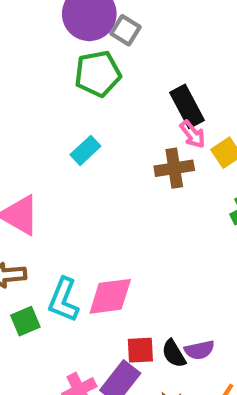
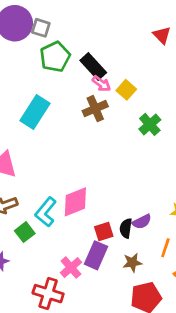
green pentagon: (98, 74) -> (55, 57), moved
cyan rectangle: (85, 150) -> (35, 112), size x1.6
cyan L-shape: (63, 300) -> (46, 212), turned 32
black semicircle: (174, 354) -> (126, 228), turned 54

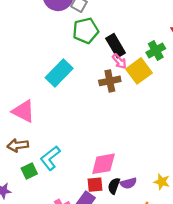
yellow square: (126, 90) -> (139, 71), size x1.5
green cross: (150, 124) -> (156, 51), moved
pink diamond: (75, 202) -> (103, 164), moved

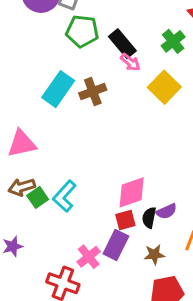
green pentagon: (86, 31) -> (82, 31), turned 30
yellow square: (139, 71) -> (164, 87), moved
brown cross: (110, 81) -> (93, 92), moved
pink triangle: (23, 111) -> (22, 144), turned -30
green square: (29, 171) -> (38, 197), moved

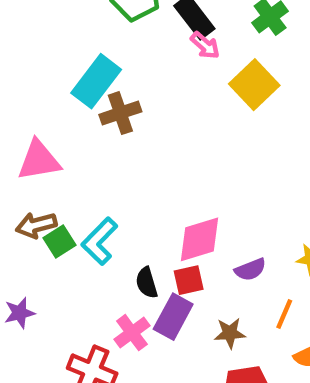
brown cross: (93, 92) -> (120, 113), moved
black semicircle: (149, 218) -> (147, 283), moved, turned -30

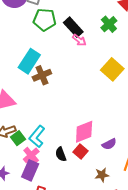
yellow square: (254, 85) -> (112, 69), moved
red square: (189, 280) -> (81, 151), turned -32
purple rectangle: (173, 317) -> (30, 170), moved
pink cross: (132, 333) -> (31, 155), moved

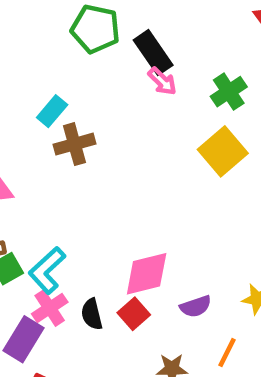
green cross: (109, 24) -> (229, 92), moved
cyan rectangle: (29, 61) -> (52, 111), size x0.6
pink cross: (31, 155) -> (50, 308), moved

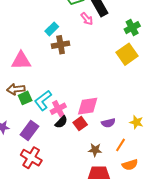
pink arrow: (162, 81) -> (87, 19), moved
pink cross: (50, 308) -> (58, 109), moved
black semicircle: (92, 314) -> (61, 122), turned -128

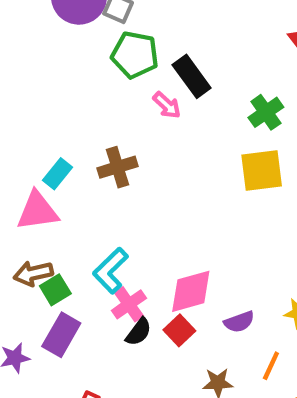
cyan rectangle: (52, 29) -> (58, 174), moved
yellow square: (127, 54) -> (262, 171), turned 35
cyan L-shape: (43, 100) -> (111, 271), moved
purple rectangle: (29, 130) -> (61, 335), moved

